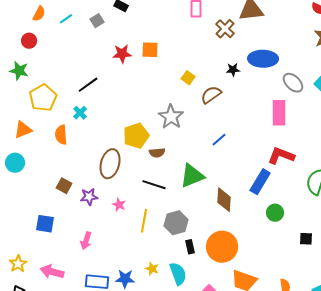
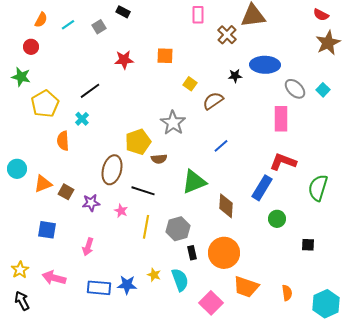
orange square: (150, 50) -> (165, 56), moved
orange triangle: (23, 130) -> (43, 184), moved
black line: (154, 185) -> (143, 191), moved

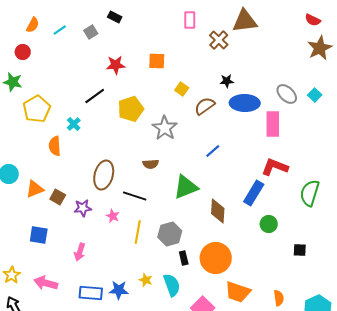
blue ellipse: (265, 65) -> (245, 103), moved
black line: (90, 91) -> (95, 96), moved
yellow pentagon: (138, 142) -> (131, 109), moved

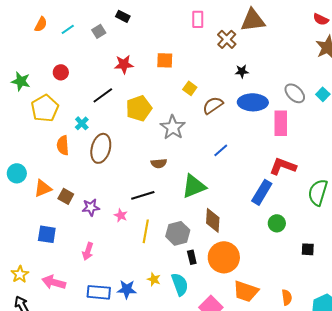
red circle: (23, 52) -> (61, 72), moved
black star: (227, 81) -> (242, 71), moved
brown ellipse: (104, 175) -> (101, 148), moved
black line: (135, 196) -> (143, 195), turned -35
brown diamond: (218, 211) -> (213, 220), moved

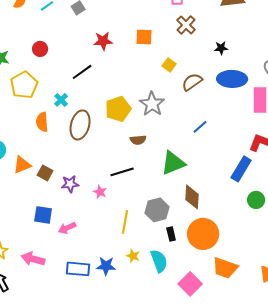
brown cross: (227, 39) -> (186, 25), moved
yellow pentagon: (139, 108) -> (118, 109), moved
yellow line: (146, 231) -> (125, 222), moved
blue square: (47, 234) -> (43, 215), moved
pink arrow: (88, 251) -> (67, 228), turned 48

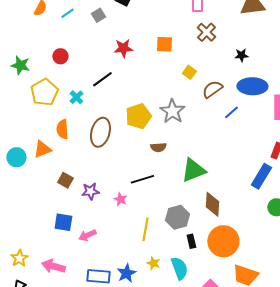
cyan cross: (61, 100) -> (76, 97), moved
blue line: (200, 127) -> (231, 112), moved
orange triangle: (22, 165) -> (42, 149), moved
blue star: (106, 266) -> (126, 273), turned -30

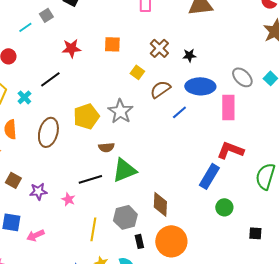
cyan line: (67, 13) -> (25, 27), moved
brown cross: (206, 32) -> (159, 48), moved
green triangle: (193, 170) -> (124, 170), moved

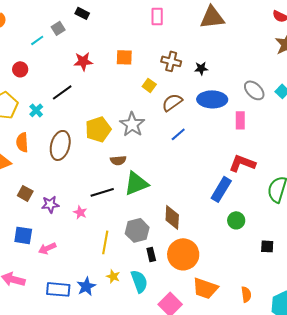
brown cross: (159, 48) -> (171, 61), turned -30
pink rectangle: (228, 107) -> (240, 120), size x0.7
blue line: (179, 112) -> (178, 134), moved

